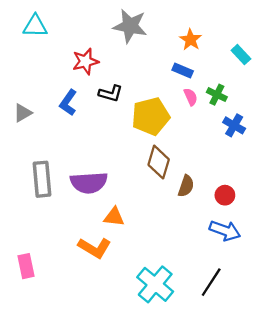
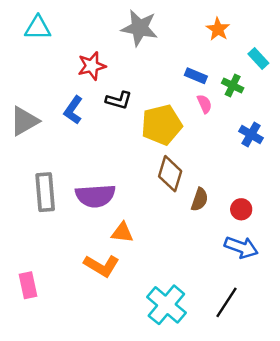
orange star: (191, 40) -> (218, 29), moved
green cross: (217, 95) -> (233, 86), moved
gray triangle: (23, 113) -> (24, 121), size x1.5

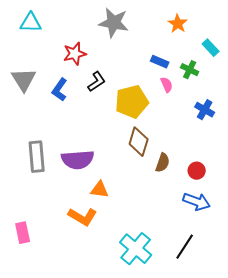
black L-shape: (119, 100) -> (97, 82), turned -50
gray triangle: (24, 121) -> (24, 80), moved, turned -32

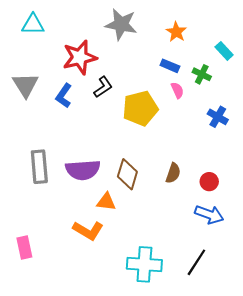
orange star: (178, 24) -> (176, 32), moved
red star: (75, 54) -> (80, 57), size x1.4
brown diamond: (139, 142) -> (127, 174), moved
cyan cross: (136, 249) -> (144, 264), turned -36

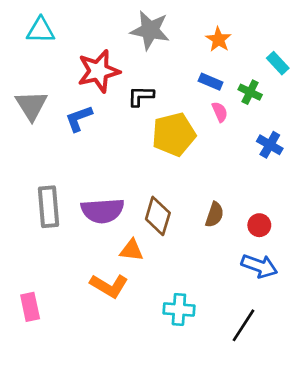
black L-shape: (103, 87) -> (141, 96), moved, turned -145
blue L-shape: (64, 96) -> (79, 118), turned 35
cyan cross: (144, 264) -> (179, 309), moved, size x0.7

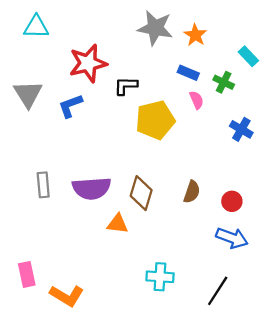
gray star: (150, 30) -> (155, 28), moved
gray rectangle: (49, 207) -> (43, 185), size x0.7
orange L-shape: (109, 286) -> (67, 296), moved

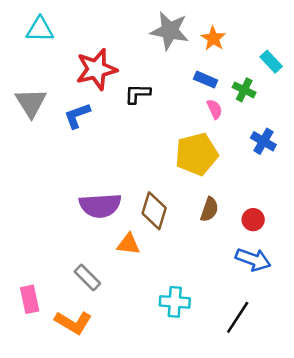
yellow pentagon: (155, 120) -> (197, 154), moved
gray rectangle: (43, 185) -> (87, 277), moved, turned -40

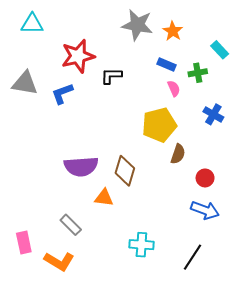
green cross: (244, 90) -> (198, 73), turned -36
gray triangle: (31, 103) -> (25, 83), turned -48
brown semicircle: (209, 209) -> (178, 154), moved

